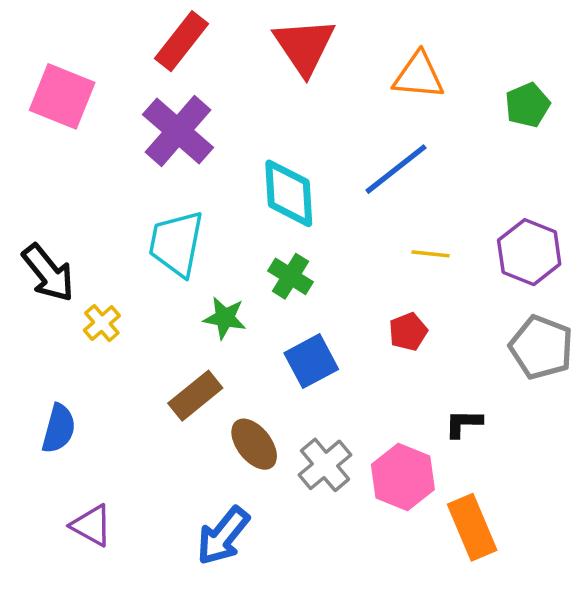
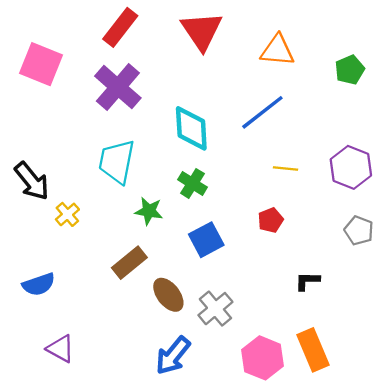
gray pentagon: (541, 347) -> (359, 231), size x0.7
blue semicircle: (59, 429) -> (39, 284), turned 56
pink hexagon: (403, 477) -> (262, 358), moved
blue arrow: (223, 536) -> (173, 356), moved

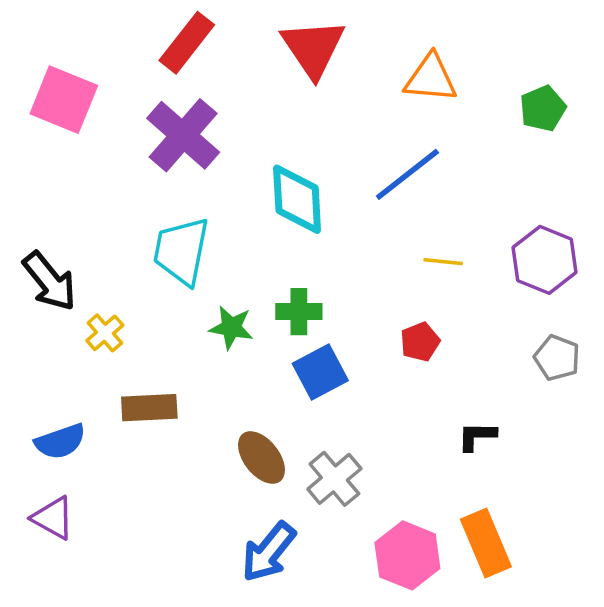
green cross: (192, 183) -> (299, 312), moved, turned -32
brown rectangle: (129, 263) -> (149, 408), moved, turned 36
purple triangle: (61, 349) -> (53, 518), moved

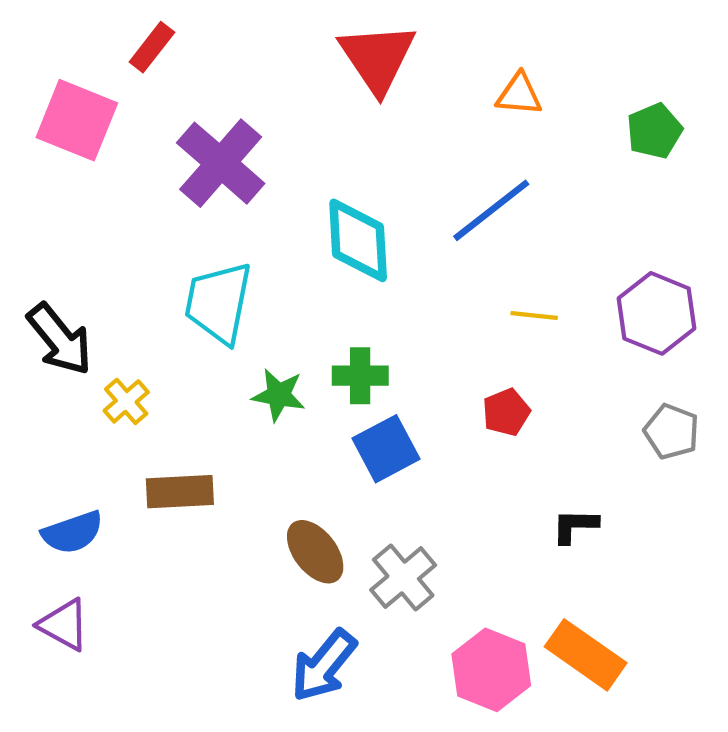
red rectangle: (187, 43) -> (152, 47), moved, size x0.7
orange triangle: (431, 78) -> (519, 94), size x0.7
orange rectangle: (486, 543) -> (586, 655), turned -32

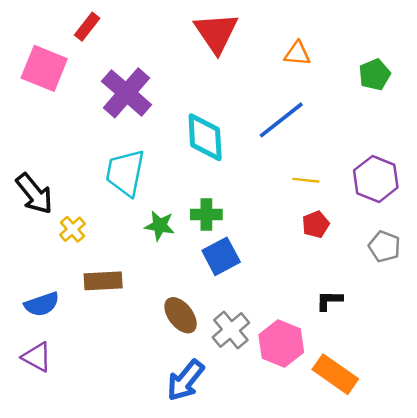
red pentagon: (506, 412) -> (316, 224), moved
pink hexagon: (491, 670) -> (281, 343), moved

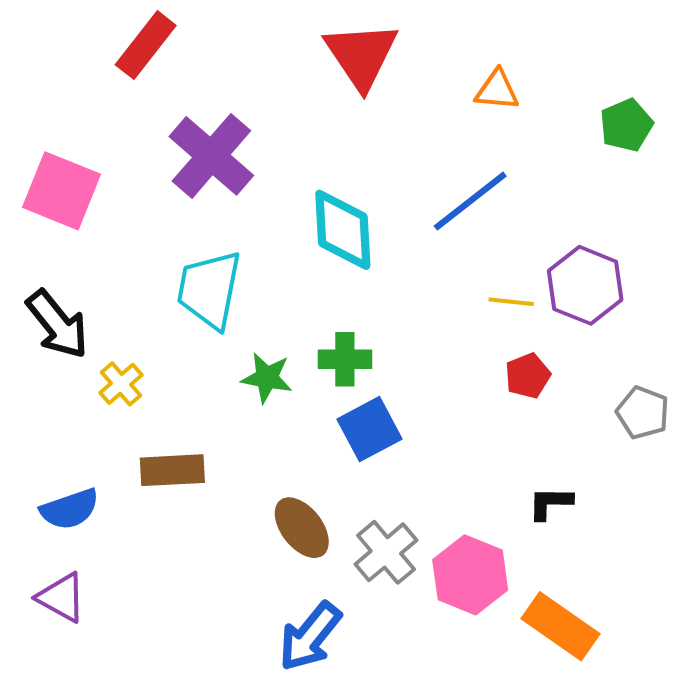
red rectangle: (87, 27) -> (146, 45), size x1.4
pink square: (44, 68) -> (61, 191), moved
purple hexagon: (376, 179) -> (585, 285), moved

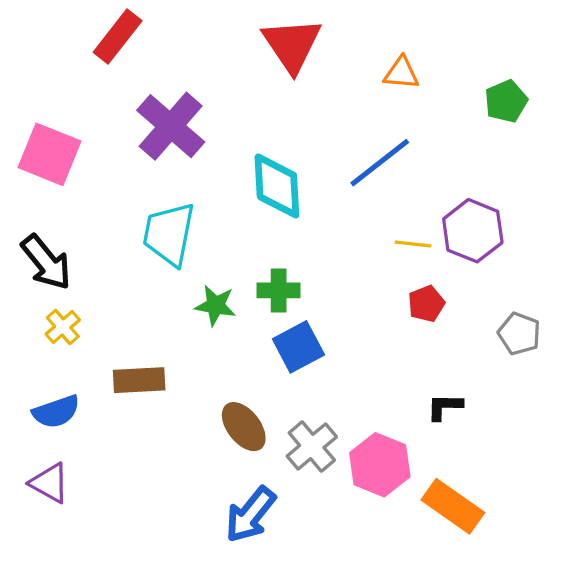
yellow cross: (121, 384) -> (63, 327), moved

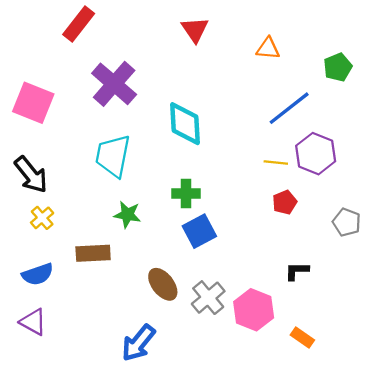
red triangle: (292, 45) -> (195, 30), size x0.7
blue line: (380, 163) -> (289, 108), moved
green star: (216, 305) -> (127, 215), moved
orange rectangle: (453, 506) -> (302, 337), size x0.6
blue arrow: (250, 515) -> (138, 343), moved

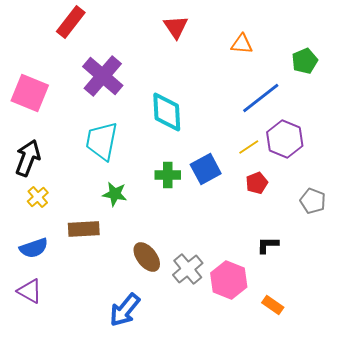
yellow line: (276, 162) -> (249, 147), turned -40
black arrow: (31, 175) -> (28, 158), turned -120
blue square: (199, 231) -> (206, 169), moved

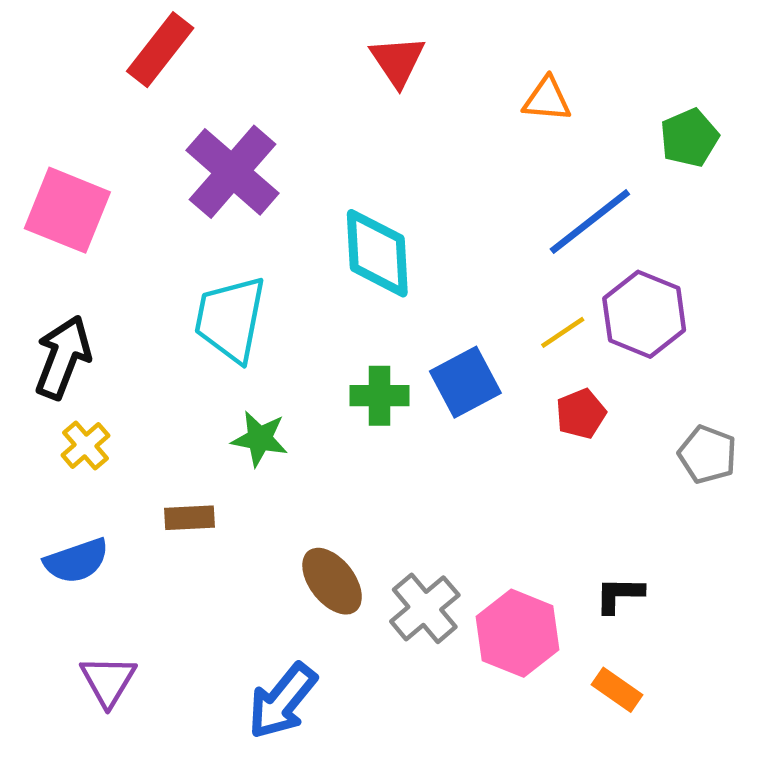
brown rectangle: (84, 229) -> (190, 518), size x0.7
black L-shape: (268, 245) -> (619, 595), moved
purple triangle: (30, 291) -> (108, 681), moved, turned 32

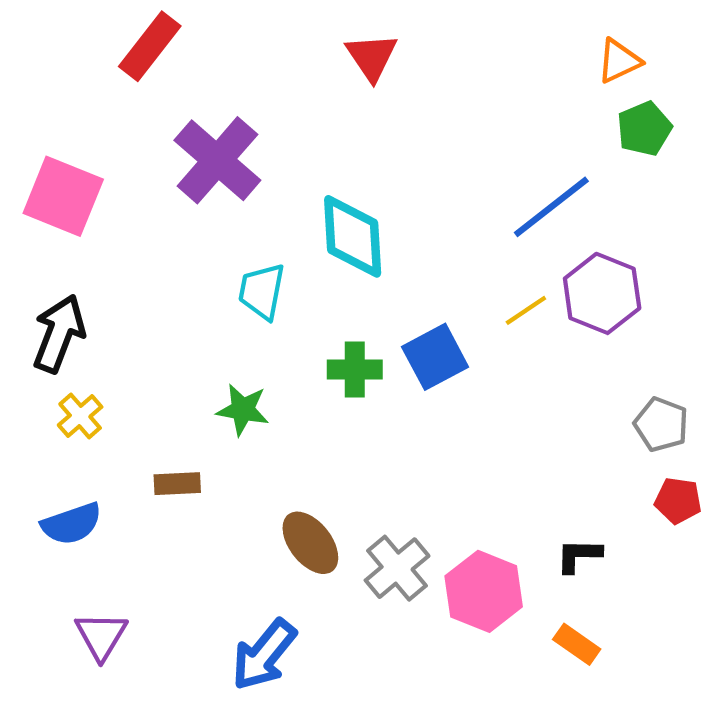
orange triangle: (547, 99) -> (619, 61), moved, turned -30
cyan trapezoid: (230, 319) -> (262, 291), moved, size x0.7
red pentagon: (581, 414) -> (678, 501), moved, turned 30

